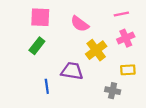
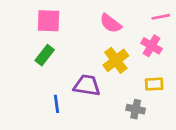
pink line: (121, 14) -> (161, 17), moved
pink semicircle: (80, 24) -> (111, 23), moved
pink cross: (126, 38) -> (151, 46), turned -35

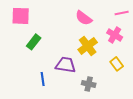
pink square: (49, 21) -> (21, 16), moved
yellow rectangle: (154, 84) -> (117, 64), turned 56
gray cross: (136, 109) -> (89, 84), moved

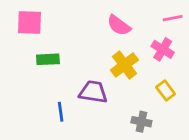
green rectangle: (34, 42) -> (48, 59), turned 49
gray cross: (89, 84) -> (141, 122), moved

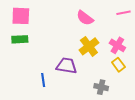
pink cross: (163, 49) -> (117, 45), moved
green rectangle: (48, 59) -> (20, 39), moved

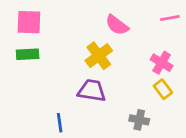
yellow cross: (89, 46) -> (99, 56), moved
blue line: (43, 80) -> (60, 123), moved

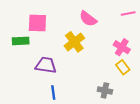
pink square: (29, 22) -> (37, 23), moved
purple trapezoid: (92, 91) -> (46, 65), moved
blue line: (60, 123) -> (53, 93), moved

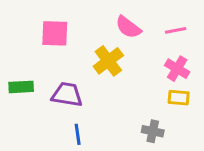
pink line: (128, 13) -> (176, 30), moved
green rectangle: (21, 41) -> (21, 87), moved
yellow rectangle: (123, 67) -> (179, 98), turned -48

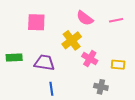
pink cross: (177, 69) -> (90, 59), moved

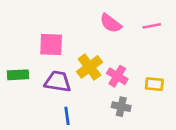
pink square: (36, 22) -> (51, 44), moved
yellow cross: (72, 40) -> (89, 67), moved
gray cross: (101, 87) -> (121, 107), moved

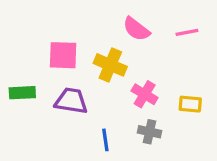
yellow cross: (89, 67) -> (110, 65), moved, turned -30
blue line: (67, 116) -> (105, 140), moved

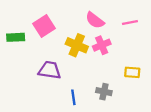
pink square: (63, 55) -> (44, 26), moved, turned -35
green rectangle: (22, 93) -> (16, 37), moved
pink cross: (145, 94) -> (102, 45), moved, turned 36

